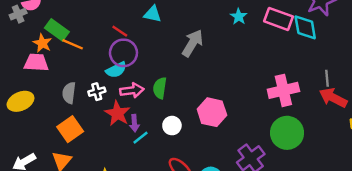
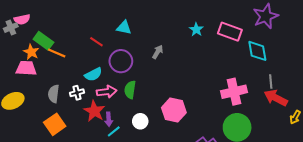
cyan diamond: (305, 27) -> (257, 51), moved
gray arrow: (193, 43) -> (158, 52), size x0.6
purple circle: (123, 53) -> (121, 61), moved

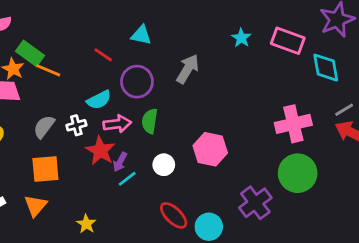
gray arrow: (158, 52) -> (188, 69), size x1.5
gray line: (271, 82) -> (344, 110), turned 64
gray semicircle: (54, 94) -> (44, 127), turned 30
purple arrow: (109, 119) -> (120, 162), turned 32
orange square: (55, 124) -> (45, 169), turned 30

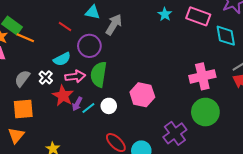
gray arrow: (188, 69) -> (114, 25), moved
green semicircle: (150, 121) -> (99, 74), size x1.4
white cross: (76, 125) -> (46, 77), turned -32
cyan line: (127, 179) -> (88, 108), moved

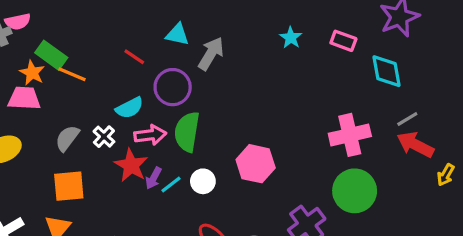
pink rectangle: (198, 16) -> (343, 41), size x0.7

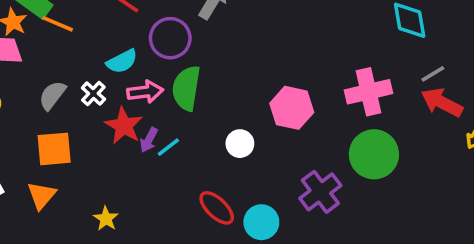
pink hexagon: (256, 164) -> (292, 108), moved
white circle: (203, 181) -> (240, 144), moved

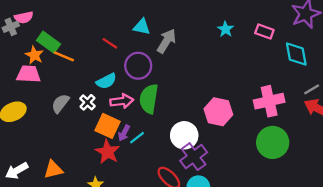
red star: (124, 126) -> (108, 152), moved
white circle: (240, 144) -> (184, 135), size x1.5
orange square: (54, 149) -> (108, 126), moved, turned 30
purple cross: (320, 192) -> (194, 157), moved
orange triangle: (42, 195) -> (53, 170), turned 36

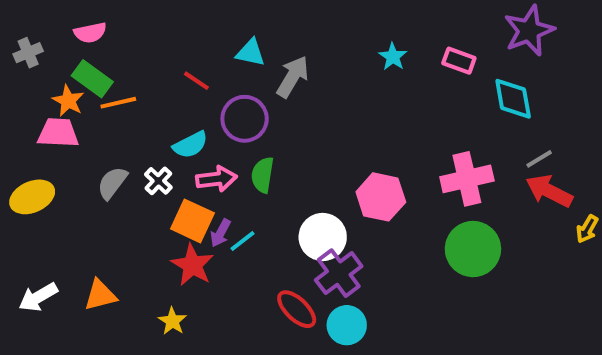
pink semicircle: (24, 17) -> (90, 33), moved
orange line: (64, 56) -> (118, 103), turned -36
green semicircle: (149, 99) -> (263, 175), size x0.7

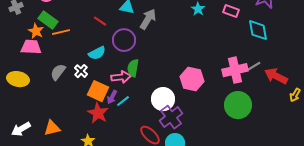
gray line: (539, 159) -> (254, 66), moved
pink arrow: (216, 179) -> (121, 77), moved
yellow ellipse: (32, 197) -> (18, 79), turned 35

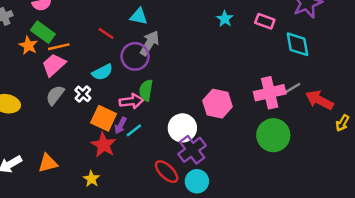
gray arrow: (148, 19) -> (150, 43), moved
pink trapezoid: (31, 47) -> (54, 65), moved, turned -45

